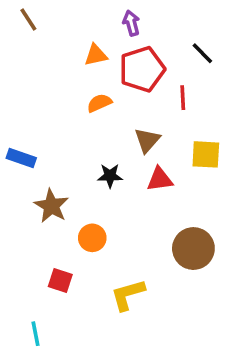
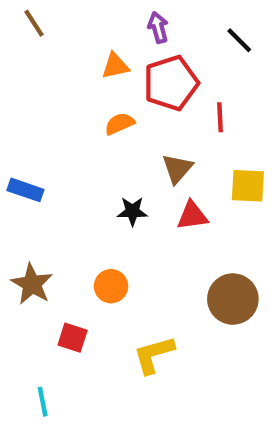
black line: (202, 53) -> (239, 40), moved
brown star: (51, 206) -> (32, 284), moved

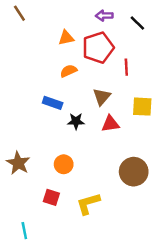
purple arrow: (158, 27) -> (104, 16), moved, turned -77
blue rectangle: (25, 190) -> (53, 103), moved
red square: (73, 338) -> (51, 197), moved

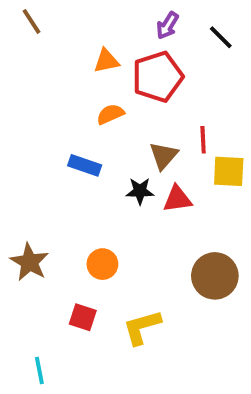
purple arrow: (104, 16) -> (168, 25), turned -56
red line: (126, 67) -> (203, 140), moved
black star: (76, 121) -> (140, 191), moved

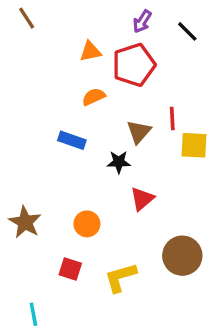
red triangle: (177, 199) -> (142, 199), moved, turned -32
brown circle: (215, 276) -> (182, 256), moved

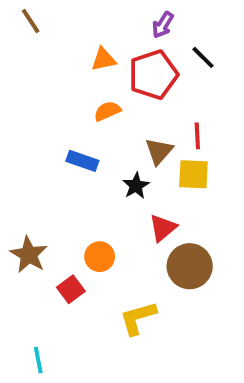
black line: (187, 31) -> (203, 57), moved
yellow square: (194, 145) -> (193, 174), moved
black star: (119, 162) -> (136, 186), turned -30
brown circle: (182, 256) -> (190, 266), moved
red square: (70, 269) -> (71, 289), moved, turned 35

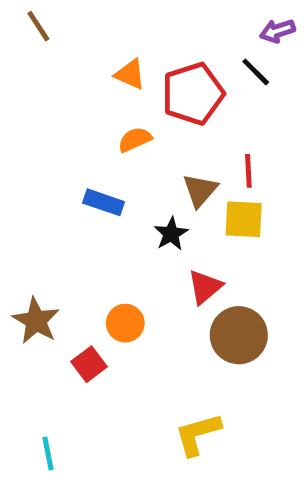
purple arrow: (163, 25) -> (277, 31), moved, turned 40
orange triangle: (103, 59) -> (130, 74), turned 36
yellow L-shape: (138, 318) -> (198, 434), moved

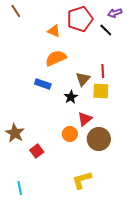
red pentagon: (193, 94) -> (80, 19), moved
orange semicircle: (135, 140) -> (56, 58), size x1.5
orange circle: (125, 323) -> (70, 134), moved

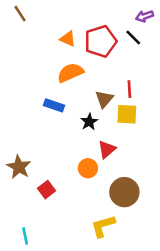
red pentagon: (80, 19) -> (100, 41), moved
brown circle: (99, 139) -> (124, 192), moved

